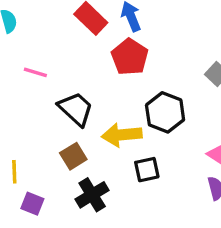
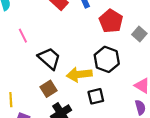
red pentagon: (130, 57) -> (111, 21), moved
pink line: (35, 72) -> (23, 36), turned 48

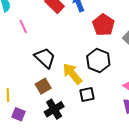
pink line: (23, 36) -> (23, 26), moved
yellow arrow: (79, 74) -> (72, 74), turned 55

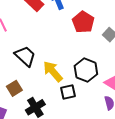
black hexagon: (98, 60) -> (86, 70), moved
brown square: (43, 86) -> (14, 88), moved

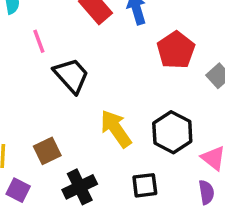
black trapezoid: (25, 56) -> (71, 76), moved
black square: (68, 92) -> (145, 185), moved

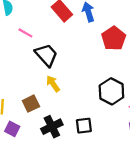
pink line: (39, 41) -> (25, 33), turned -40
yellow arrow: (116, 129) -> (53, 84), moved, size x0.7
black square: (145, 185) -> (84, 126), moved

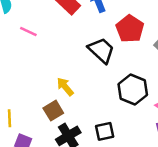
black trapezoid: (46, 55) -> (101, 50), moved
brown square: (31, 104) -> (53, 111), moved

